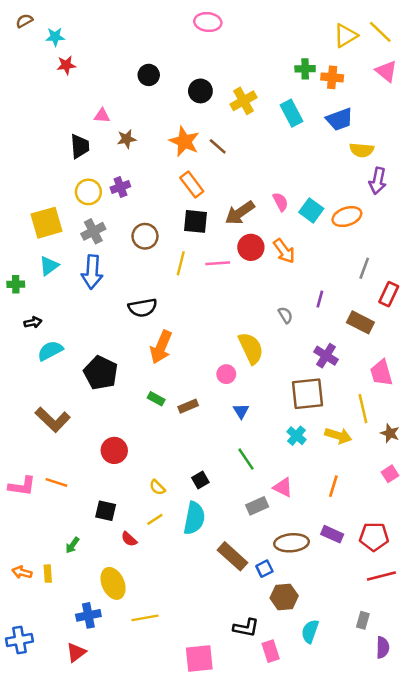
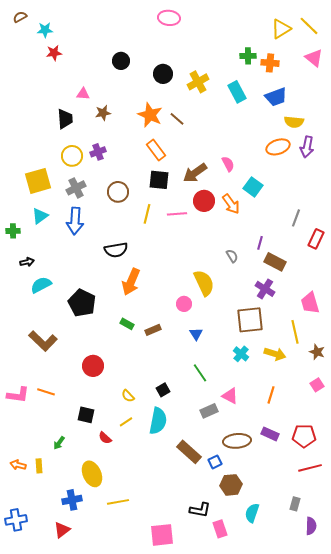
cyan square: (311, 210) -> (253, 187), moved
orange ellipse: (347, 217) -> (278, 147), moved
brown rectangle: (360, 322) -> (275, 262), moved

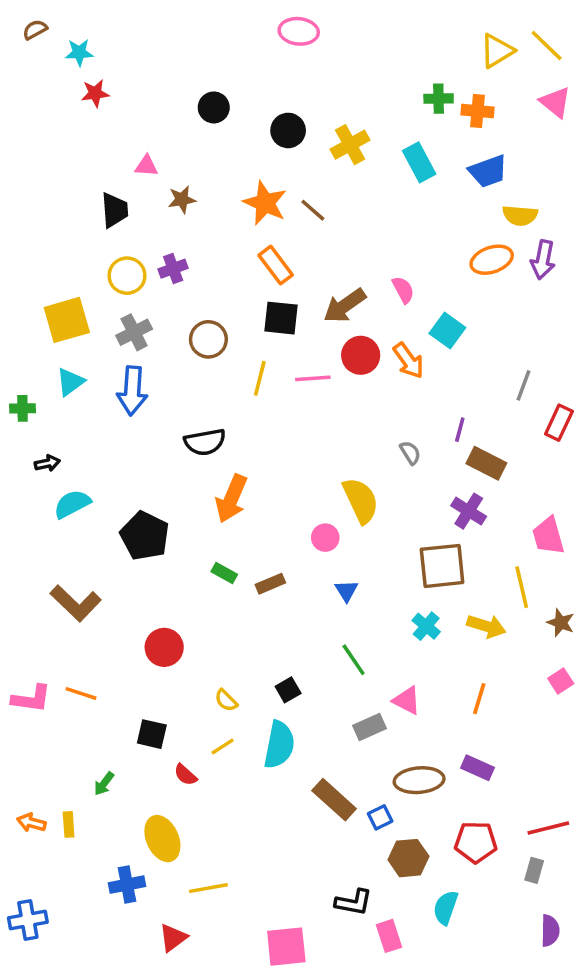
red pentagon: (304, 436) -> (476, 842), moved
gray rectangle: (295, 504) -> (534, 870), moved
red triangle: (62, 530) -> (173, 938), moved

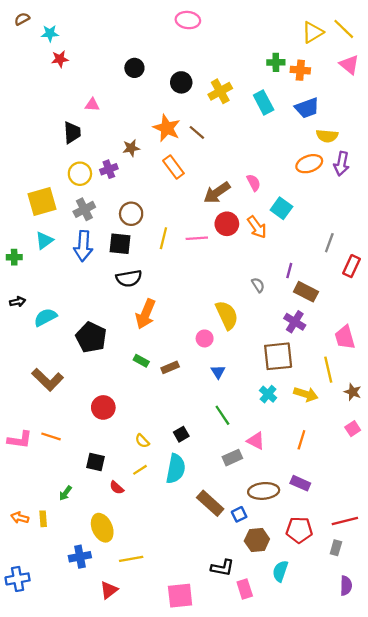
brown star: (182, 200) -> (131, 148), moved
black square: (281, 318) -> (120, 244), moved
black arrow: (47, 463) -> (18, 302), moved

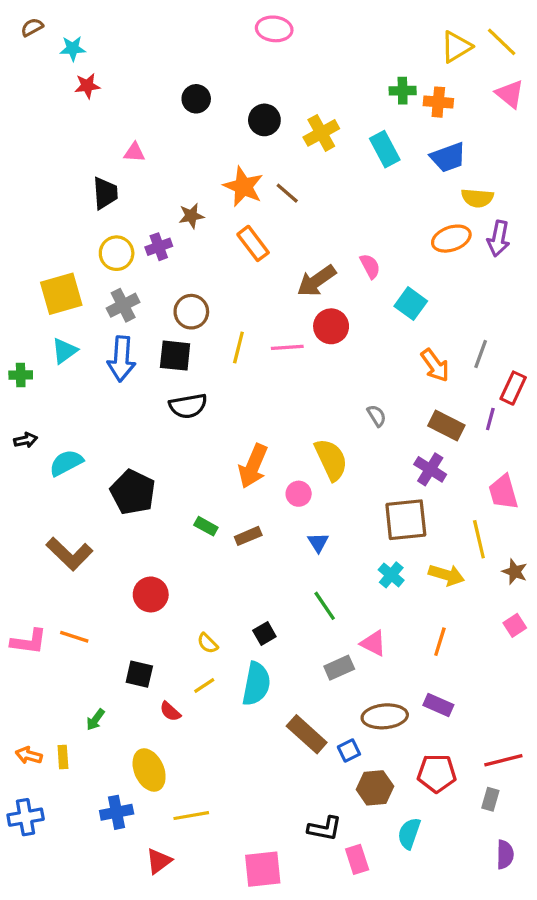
orange arrow: (257, 227) -> (435, 365), moved
purple line: (289, 271) -> (490, 419), moved
orange arrow: (146, 314) -> (253, 466), moved
blue cross: (18, 579) -> (26, 817), moved

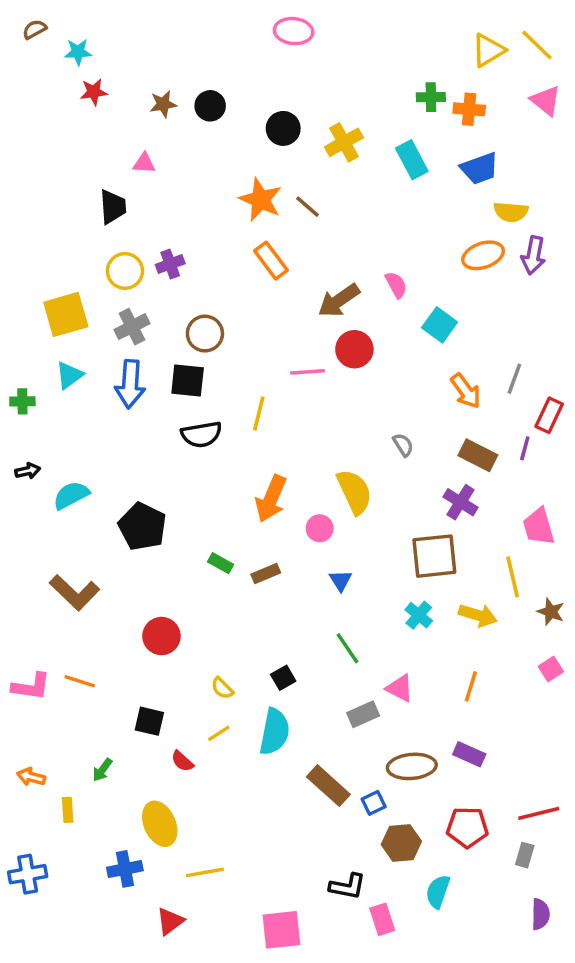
brown star: (191, 216) -> (163, 104), moved
yellow line: (238, 347) -> (259, 414), moved
orange arrow: (29, 755) -> (31, 777), moved

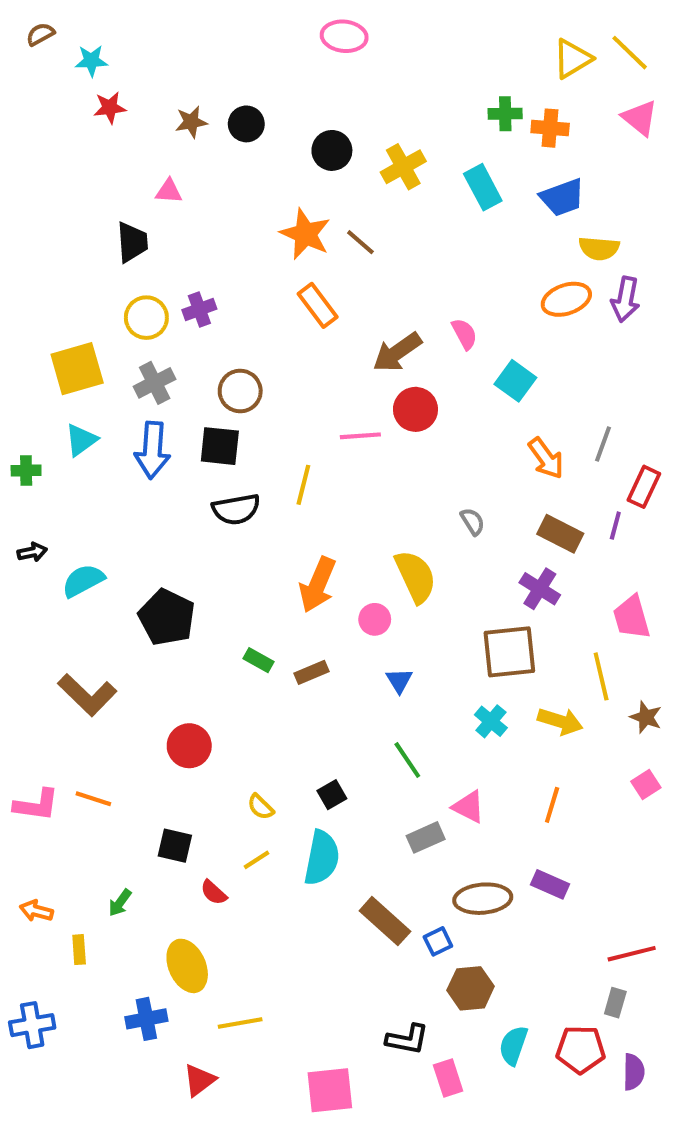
red pentagon: (467, 827) -> (581, 1050), moved

